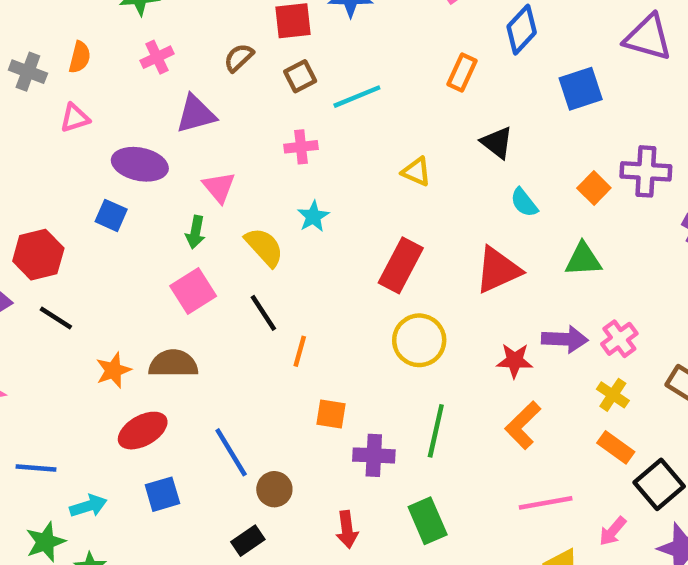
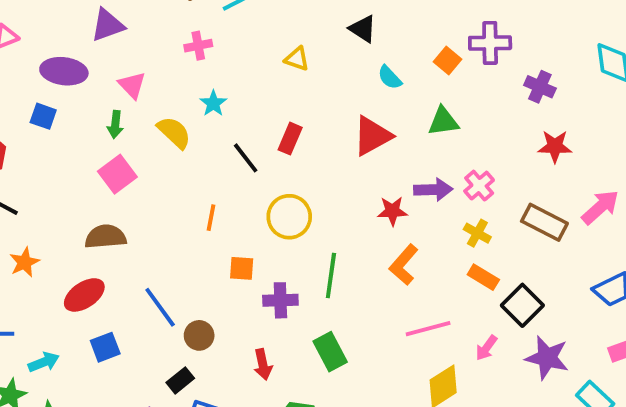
red rectangle: (401, 265) -> (290, 139), size x0.7
black line: (263, 313) -> (246, 158), moved
yellow circle: (419, 340) -> (289, 217), moved
orange star: (113, 370) -> (24, 262), moved

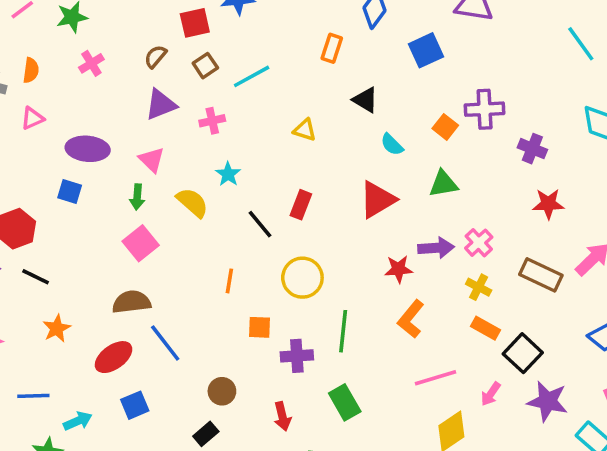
purple triangle: (108, 25) -> (161, 105), moved
blue line: (160, 307) -> (165, 343), moved

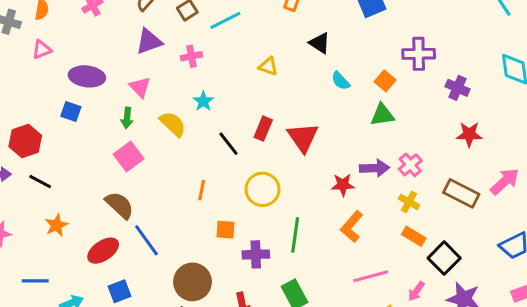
orange square: (445, 127) -> (385, 81), moved
red triangle: (377, 200) -> (303, 137), moved, turned -36
brown semicircle: (132, 302) -> (120, 205), turned 48
brown circle: (222, 391) -> (193, 282), size x1.6

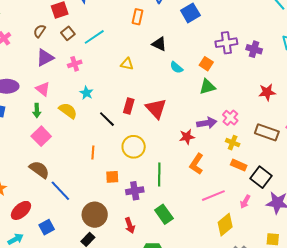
purple cross: (458, 88) -> (254, 49), moved
red ellipse: (103, 251) -> (21, 210), moved

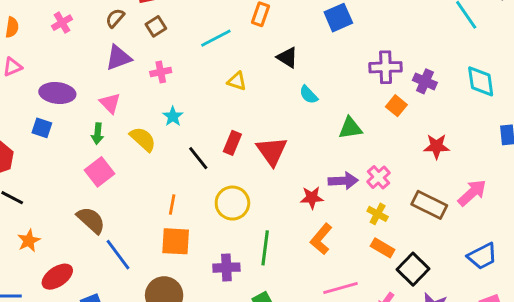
cyan line: (94, 37) -> (216, 38), moved
orange square: (206, 64) -> (396, 106), moved
orange square: (112, 177) -> (176, 241), moved, size x1.5

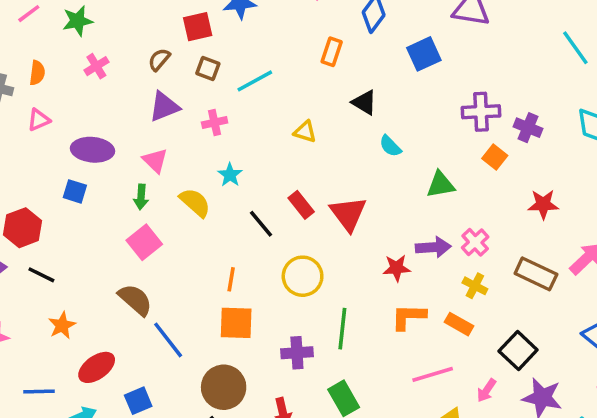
brown square: (156, 26) -> (208, 68), turned -36
cyan line: (216, 38) -> (255, 81), moved
red rectangle: (232, 143) -> (301, 205), turned -60
orange L-shape: (321, 239) -> (409, 317), turned 52
orange rectangle: (383, 248) -> (459, 324), moved

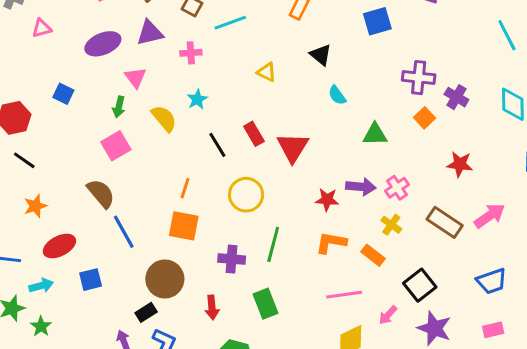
purple ellipse: (93, 150) -> (103, 44), moved, turned -36

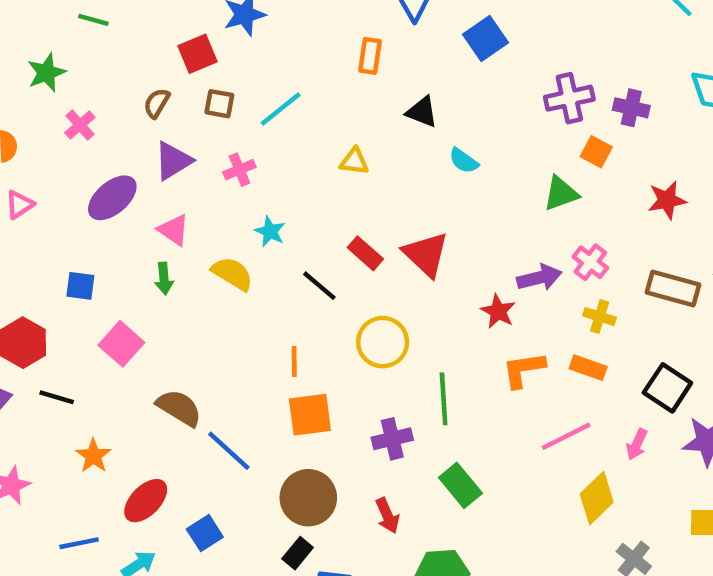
green triangle: (375, 134) -> (561, 193), moved
pink square: (116, 146) -> (121, 344), moved
red star: (327, 200) -> (498, 311), turned -30

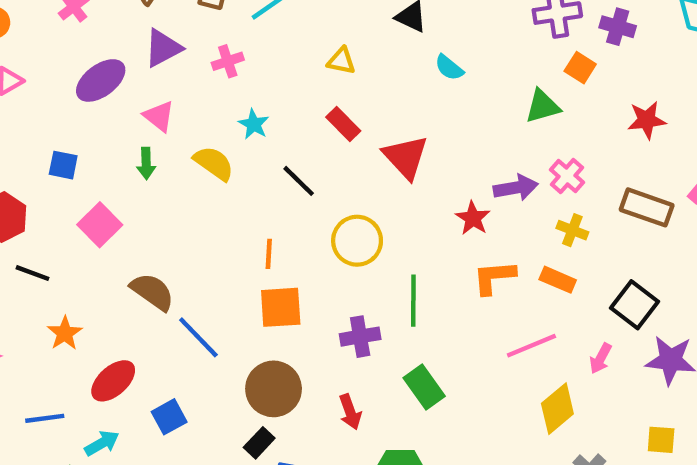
red rectangle: (365, 253) -> (343, 124), moved

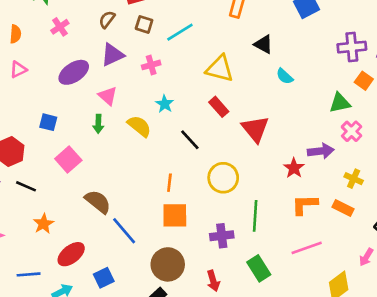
yellow triangle: (341, 61) -> (220, 69), size x1.6
pink cross: (567, 176) -> (352, 131), moved
pink line: (531, 346) -> (307, 248), moved

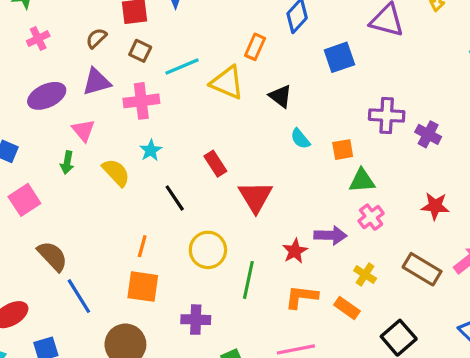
pink cross: (151, 65) -> (141, 101), size x1.5
yellow triangle: (220, 69) -> (227, 83), moved
orange square: (364, 81) -> (343, 150), moved, turned 36
green line: (255, 216) -> (248, 280), moved

